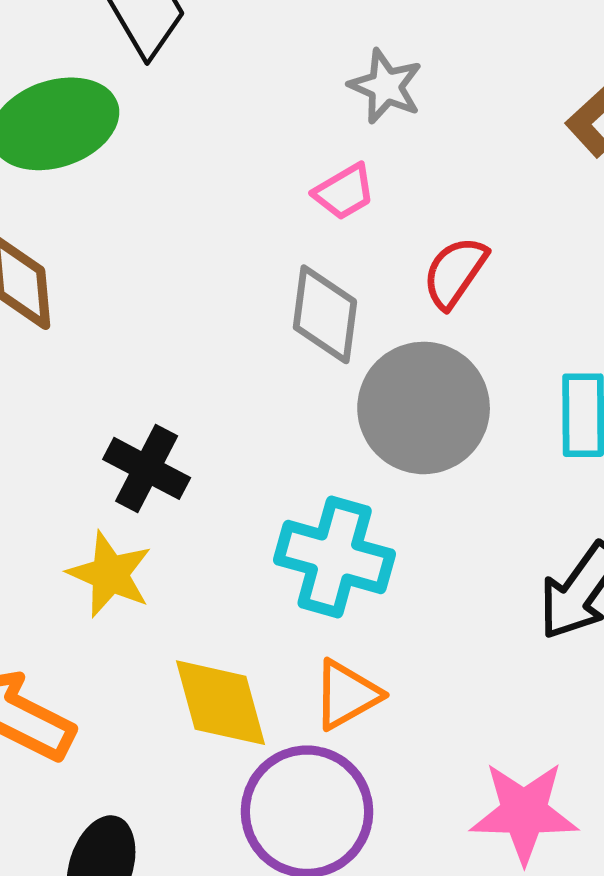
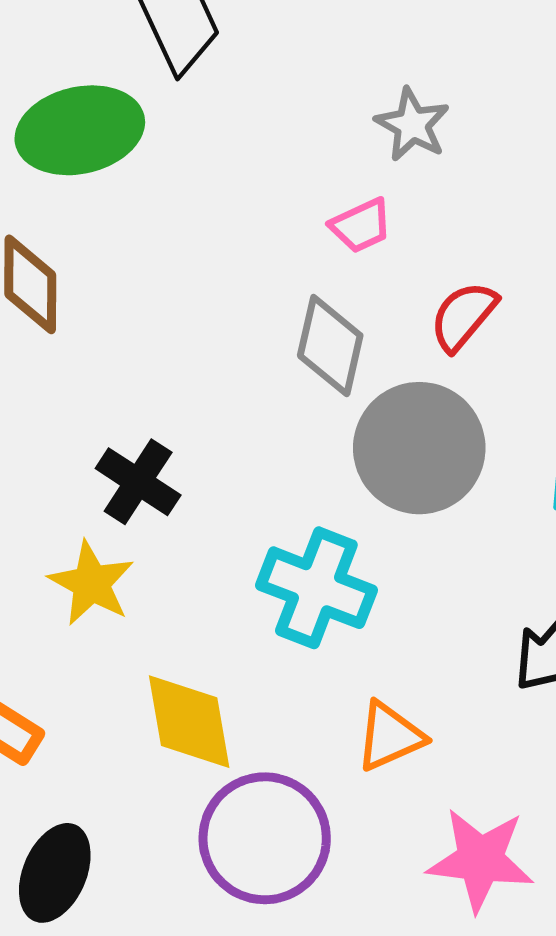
orange triangle: (347, 695) -> (390, 736), moved

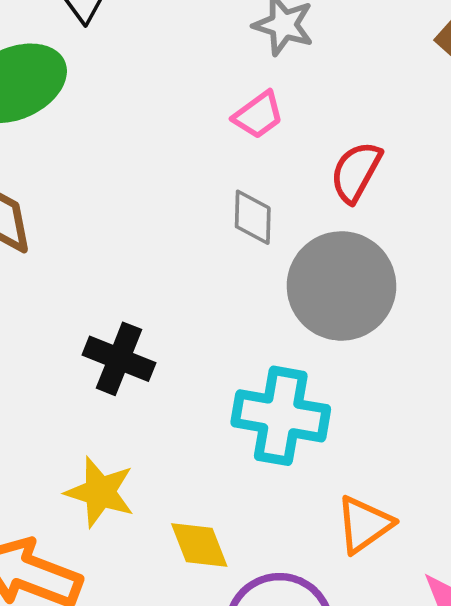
gray diamond: (330, 346) -> (253, 217), size x0.7
yellow star: (91, 583) -> (100, 492), moved
yellow diamond: (189, 722) -> (199, 545), size x0.7

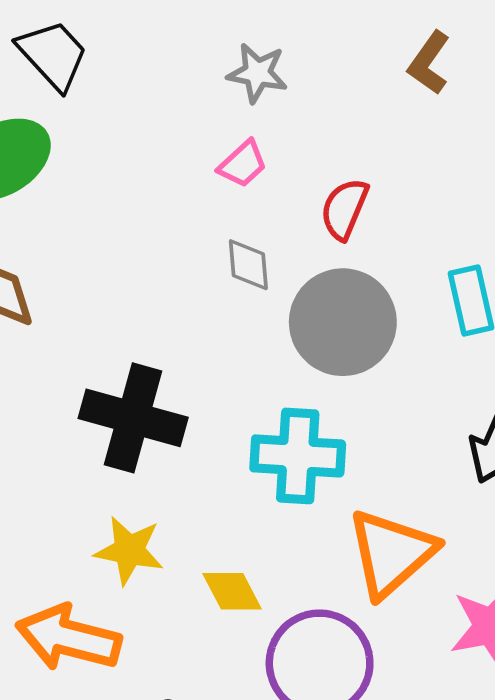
black cross: (119, 359) -> (133, 418), size x1.5
orange triangle: (364, 524) -> (391, 553), size x1.6

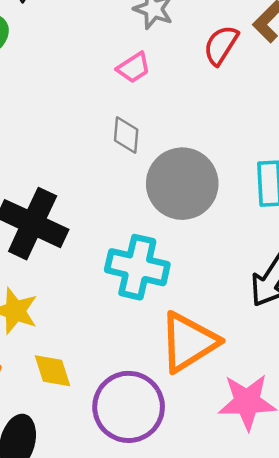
red semicircle: (344, 209) -> (221, 45), moved
yellow diamond: (232, 591) -> (52, 371), moved

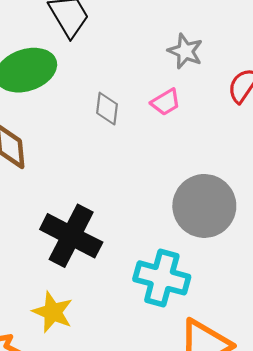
gray diamond: (126, 135) -> (107, 109), moved

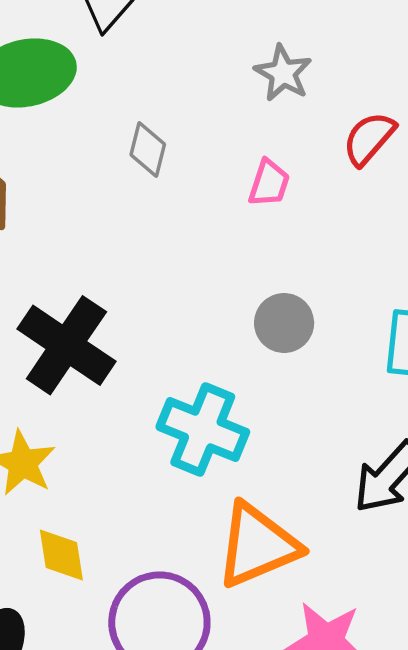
pink trapezoid: (166, 102) -> (269, 183), moved, turned -48
gray circle: (204, 206) -> (284, 323), size x0.6

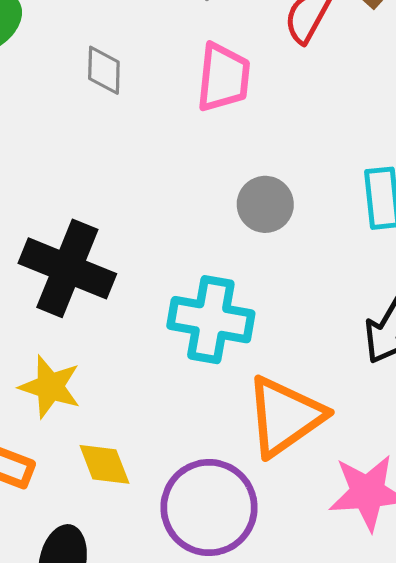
pink trapezoid: (269, 183) -> (223, 77), size x1.5

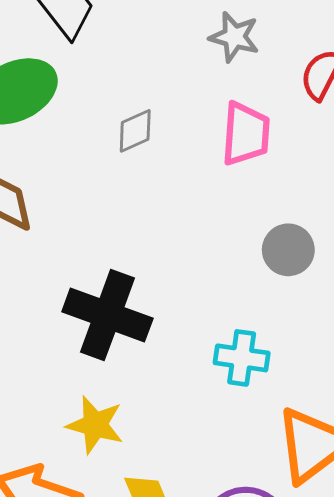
gray diamond: (104, 70) -> (135, 131), turned 66
cyan cross: (211, 320) -> (242, 358), size x0.7

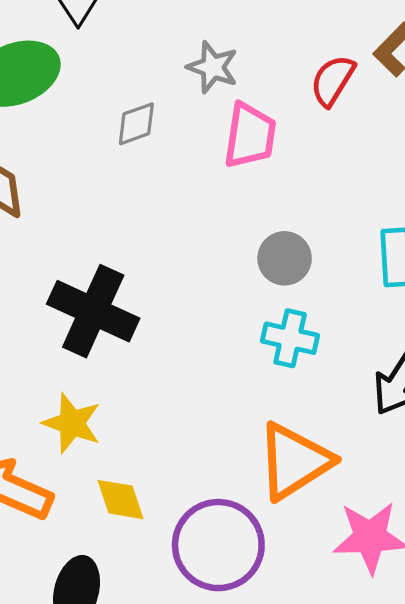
gray star: (234, 37) -> (213, 67), moved
cyan cross: (242, 358) -> (290, 338), moved

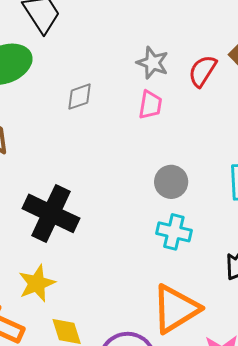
gray star: (213, 67) -> (153, 63), moved
pink trapezoid: (250, 136) -> (150, 105), size x0.7
yellow star: (72, 423) -> (37, 283), turned 30

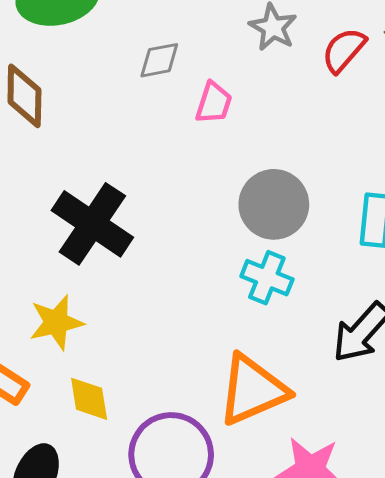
pink trapezoid: (150, 105) -> (214, 103), moved
gray circle: (171, 182) -> (274, 204), size x1.4

